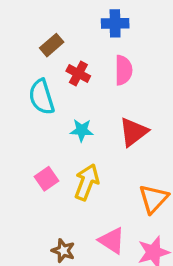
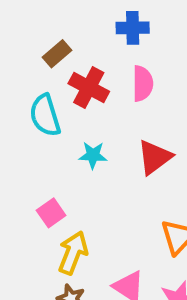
red cross: (78, 74) -> (89, 88), size x1.4
yellow arrow: (87, 182) -> (73, 253), moved

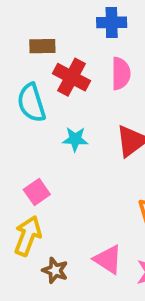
brown rectangle: (57, 54) -> (42, 46), turned 40
yellow arrow: (73, 253) -> (28, 236), moved

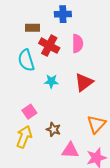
blue cross: (112, 22) -> (63, 14), moved
pink triangle: (108, 259) -> (70, 150), turned -30
brown star: (55, 270) -> (53, 129), moved

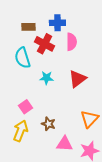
blue cross: (63, 14) -> (57, 23), moved

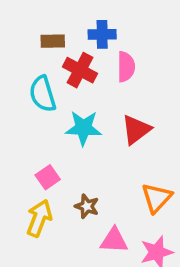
cyan star: (46, 78) -> (83, 128), size x1.5

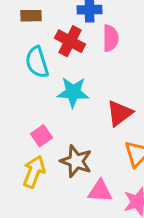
brown rectangle: (53, 41) -> (31, 16), moved
red triangle: (136, 130) -> (120, 113), moved
brown star: (87, 206) -> (76, 161), size x1.5

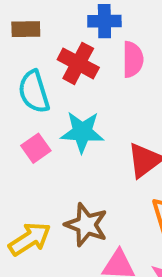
pink square: (42, 136) -> (36, 148), moved
yellow arrow: (34, 172) -> (30, 239), turned 36

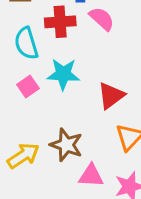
pink semicircle: (133, 59) -> (102, 19), turned -48
red cross: (78, 63) -> (60, 22), turned -32

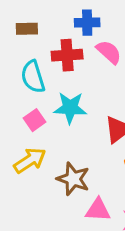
yellow arrow: (23, 156) -> (30, 160), moved

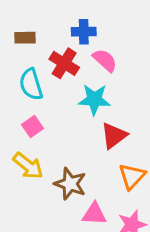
red cross: (67, 55) -> (64, 63), turned 36
cyan star: (70, 108) -> (94, 99), moved
yellow arrow: (30, 160) -> (28, 166), turned 72

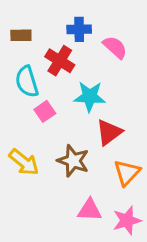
pink semicircle: (105, 60) -> (115, 47), moved
pink square: (33, 127) -> (45, 111), moved
brown star: (70, 184) -> (73, 161), moved

